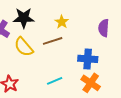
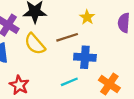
yellow star: (62, 22) -> (87, 17), moved
blue cross: (88, 59) -> (85, 57), moved

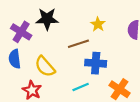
yellow semicircle: (35, 44) -> (45, 66), moved

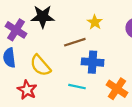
cyan line: (81, 87) -> (77, 87), turned 35

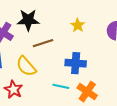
brown line: (75, 42) -> (43, 43), moved
orange cross: (117, 89) -> (87, 92), moved

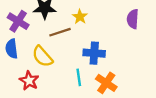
yellow star: (78, 25) -> (80, 17), moved
cyan line: (61, 86) -> (79, 77), turned 70

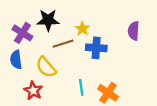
blue cross: (94, 53) -> (96, 48), moved

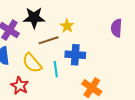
blue cross: (96, 48) -> (75, 55), moved
cyan line: (81, 87) -> (56, 69), moved

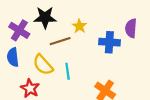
blue cross: (75, 55) -> (109, 42), moved

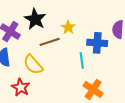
black star: (45, 18) -> (35, 19), turned 30
cyan line: (68, 71) -> (82, 60), moved

